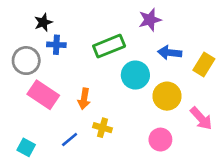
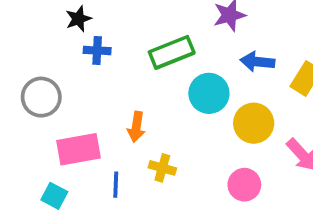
gray circle: (26, 61) -> (41, 97), moved
pink rectangle: (43, 95) -> (78, 149), moved, turned -44
blue line: (70, 140) -> (116, 185), turned -48

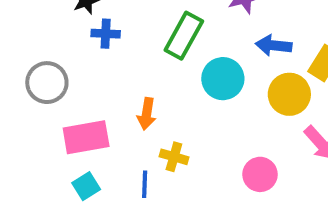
green rectangle: (172, 52) -> (184, 36), turned -39
yellow circle: (254, 123) -> (289, 94), moved
blue line: (116, 185) -> (145, 184), moved
cyan square: (54, 196) -> (86, 186), moved, turned 30

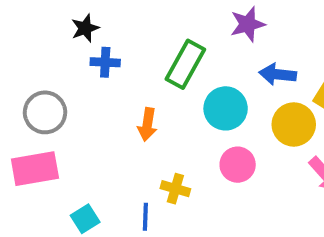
orange arrow: (147, 114) -> (147, 124), moved
pink rectangle: (86, 137) -> (35, 169), moved
pink circle: (260, 174) -> (238, 165), moved

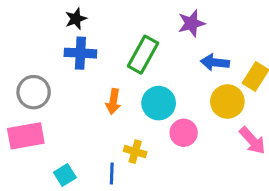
black star: (85, 28) -> (76, 19), moved
blue cross: (105, 62) -> (80, 53), size x1.4
cyan circle: (226, 108) -> (159, 103), moved

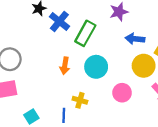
blue cross: (80, 53) -> (59, 21), moved, turned 36
pink circle: (184, 133) -> (122, 93), moved

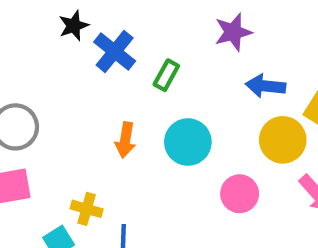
green rectangle: (85, 33) -> (166, 75), size x0.6
yellow cross: (80, 100) -> (87, 209), moved

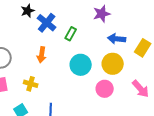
orange arrow: (125, 140) -> (42, 55), moved
yellow circle: (283, 140) -> (113, 64), moved
yellow cross: (87, 209) -> (31, 84), moved

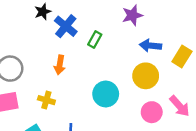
cyan circle: (81, 65) -> (106, 94), moved
pink circle: (105, 89) -> (152, 112), moved

